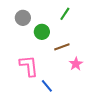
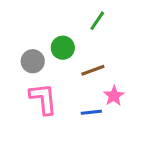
gray circle: (23, 18) -> (33, 61), moved
blue line: (47, 86) -> (91, 112), moved, turned -56

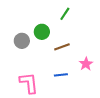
pink star: (114, 96) -> (86, 64), moved
pink L-shape: (43, 99) -> (29, 83), moved

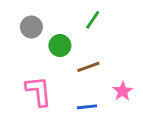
gray circle: (22, 41) -> (31, 27), moved
pink L-shape: (29, 83) -> (39, 91), moved

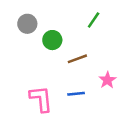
green line: (93, 20) -> (94, 20), moved
pink L-shape: (39, 91) -> (41, 99), moved

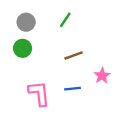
green line: (94, 20) -> (65, 20), moved
green circle: (52, 40) -> (23, 48), moved

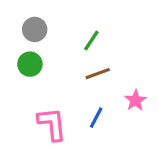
green line: (65, 20) -> (91, 40), moved
blue line: (72, 89) -> (96, 118), turned -56

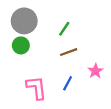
gray circle: (35, 29) -> (24, 21), size x1.5

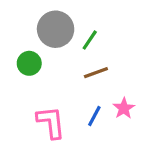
gray circle: (24, 21) -> (56, 29), moved
pink star: (95, 71) -> (124, 108), moved

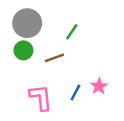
gray circle: (56, 29) -> (27, 23), moved
brown line: (96, 73) -> (54, 58), moved

